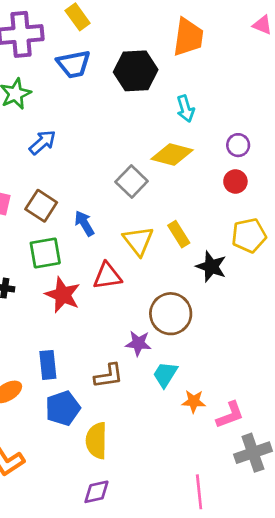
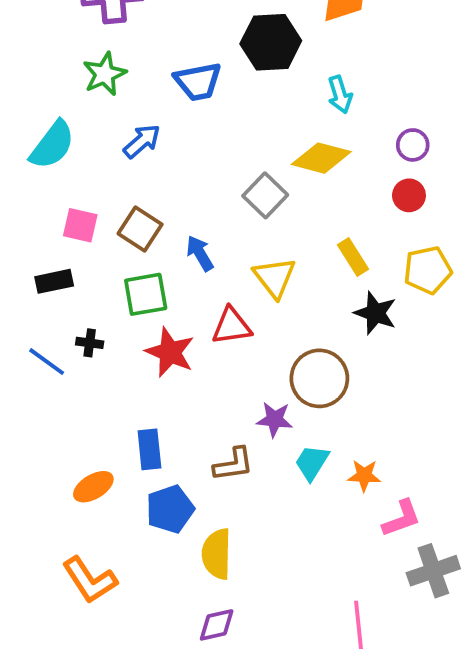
blue trapezoid: (74, 64) -> (198, 81), moved
yellow rectangle: (179, 234) -> (353, 257), moved
orange star: (194, 401) -> (364, 475), moved

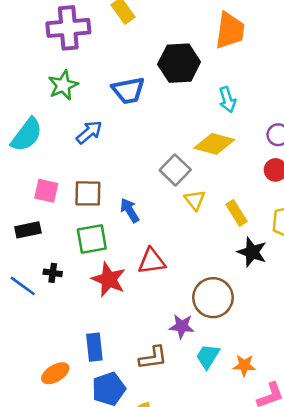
brown square: (140, 229) -> (88, 193), turned -32
yellow triangle: (275, 278) -> (195, 200), moved, size x0.7

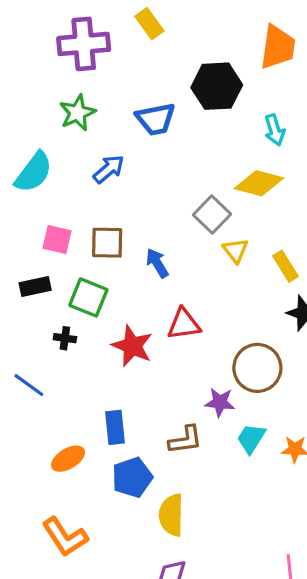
green square: (92, 239) -> (88, 297), moved, turned 32
blue line: (23, 286) -> (29, 385), moved

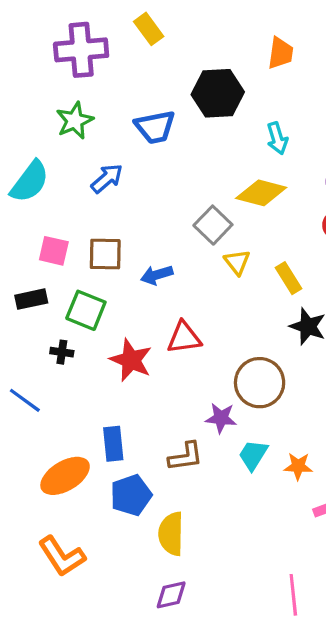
orange trapezoid: (278, 47) -> (280, 53), size x0.7
blue arrow: (157, 263) -> (157, 275), turned -76
orange ellipse: (68, 459) -> (65, 476), size x1.4

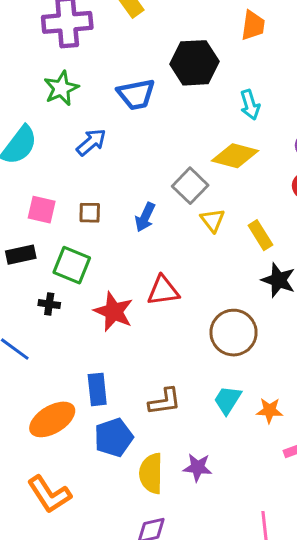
brown square: (105, 254) -> (90, 213), size x0.7
blue arrow: (157, 275) -> (145, 217), moved, turned -48
purple star: (221, 418) -> (198, 467), moved

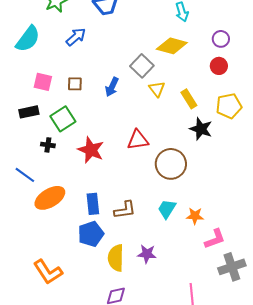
green square: (72, 265) -> (63, 119), turned 35
red triangle: (163, 291) -> (138, 140), moved
blue rectangle: (97, 389) -> (93, 204), moved
orange ellipse: (52, 419) -> (50, 198), moved

